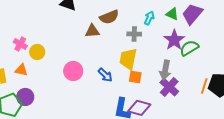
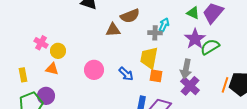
cyan arrow: (149, 18) -> (164, 25), moved
orange triangle: (21, 70) -> (52, 69), moved

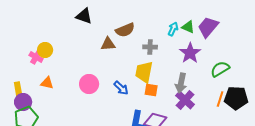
cyan arrow: (164, 25) -> (173, 29), moved
green semicircle: (210, 47) -> (220, 69), moved
yellow circle: (58, 51) -> (45, 50), moved
purple circle: (46, 96) -> (23, 102), moved

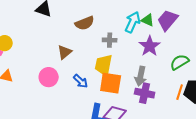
cyan arrow: (173, 29) -> (133, 22), size x1.5
brown triangle: (108, 44) -> (65, 52), moved, turned -35
orange square: (151, 90) -> (111, 83), size x1.6
purple cross: (185, 100) -> (145, 93), turned -30

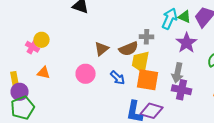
brown semicircle: (85, 23) -> (129, 49), moved

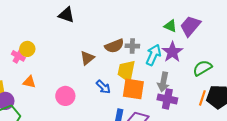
cyan arrow: (170, 19) -> (153, 55), moved
brown semicircle: (129, 49) -> (114, 46), moved
pink circle: (86, 74) -> (65, 96), moved

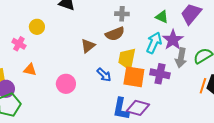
green triangle: (170, 26) -> (162, 17), moved
gray cross: (132, 46) -> (122, 14), moved
yellow circle: (27, 49) -> (37, 27), moved
gray arrow: (163, 82) -> (181, 58), moved
purple cross: (167, 99) -> (160, 74), moved

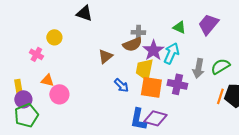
gray cross: (122, 14) -> (138, 32), moved
purple star: (173, 40) -> (153, 50), moved
pink circle: (66, 84) -> (59, 94), moved

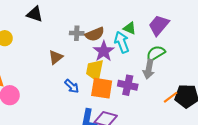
gray cross: (138, 32) -> (77, 33), moved
brown semicircle: (132, 44) -> (95, 34), moved
cyan arrow: (171, 53) -> (122, 42), moved, turned -45
green semicircle: (220, 66) -> (156, 53), moved
orange line: (220, 96) -> (171, 97), turned 35

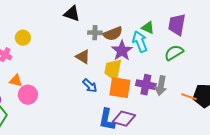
black triangle: (35, 14) -> (72, 14), moved
purple trapezoid: (159, 25) -> (177, 25), turned -30
brown triangle: (56, 57) -> (83, 57), moved, turned -49
gray arrow: (149, 69) -> (161, 86), moved
orange line: (171, 97) -> (189, 97), turned 56

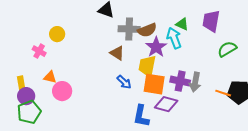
gray cross: (95, 33) -> (129, 29), size x1.5
green semicircle: (174, 53) -> (227, 49), moved
purple diamond: (124, 119) -> (166, 104), moved

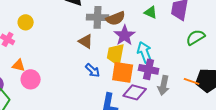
cyan arrow: (174, 38) -> (145, 52), moved
gray arrow: (195, 82) -> (164, 85), moved

